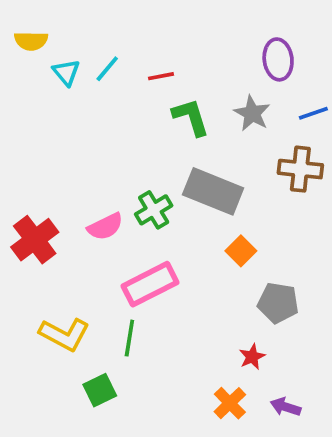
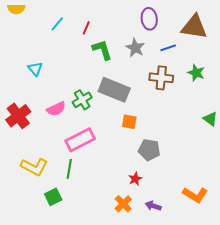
cyan triangle: (66, 72) -> (35, 69), moved
red line: (161, 76) -> (86, 28), turned -56
orange square: (241, 251) -> (129, 122), turned -35

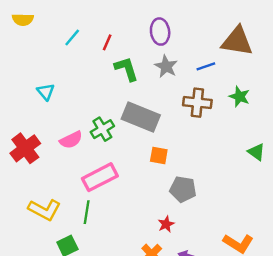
purple ellipse: (149, 19) -> (160, 32), moved

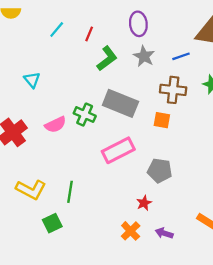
green L-shape: (126, 69) -> (107, 59), turned 70
green cross: (102, 129) -> (85, 115), turned -35
orange square: (159, 156) -> (162, 120), moved
pink rectangle: (100, 177) -> (118, 150), moved

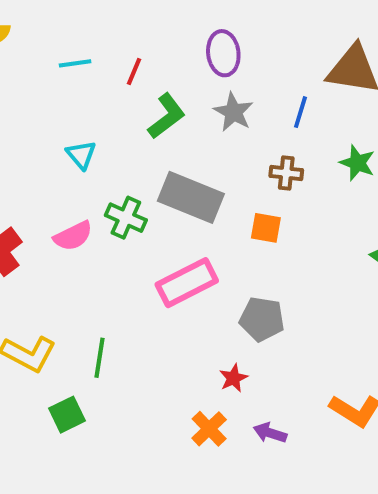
cyan line: (57, 29) -> (75, 63), turned 42
blue line: (181, 56) -> (300, 112), turned -54
cyan triangle: (32, 80) -> (81, 155), moved
brown cross: (173, 90) -> (286, 173), size x0.7

